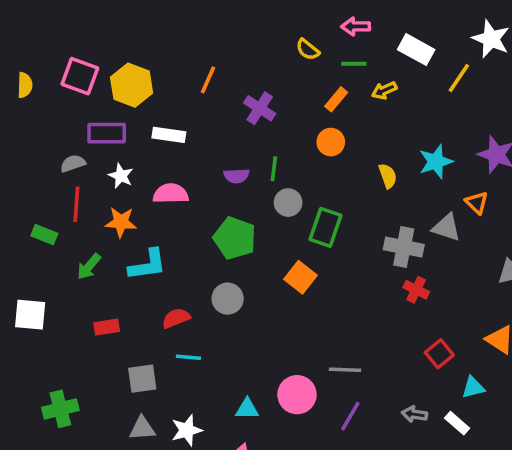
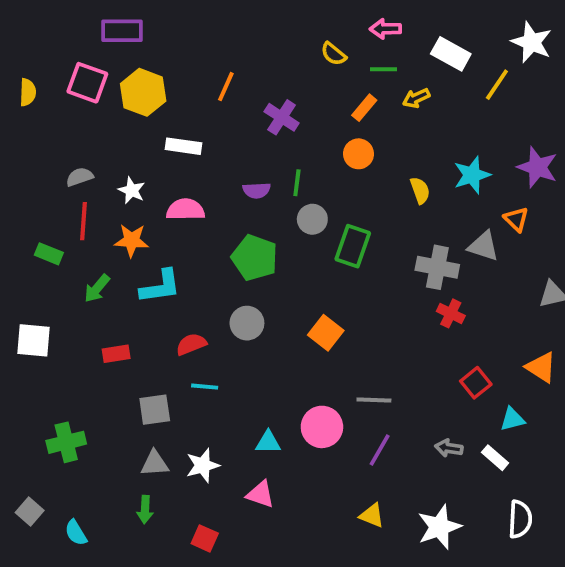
purple rectangle: (107, 133) -> (122, 31), moved
orange square: (301, 277) -> (326, 333), moved

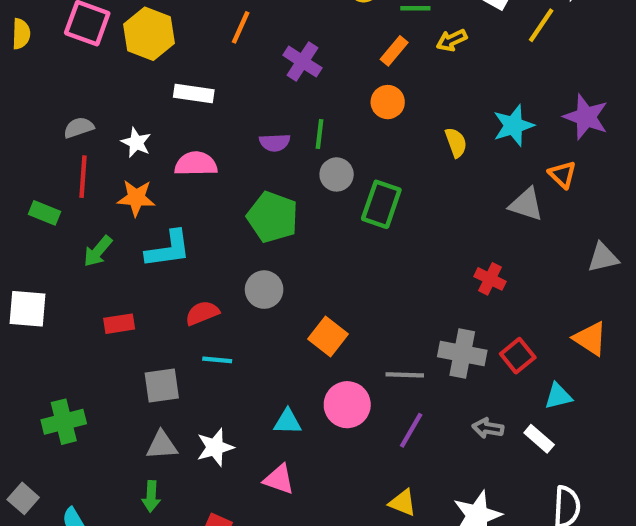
gray cross: (437, 267) -> (462, 354), moved
orange square: (326, 333) -> (328, 336), moved

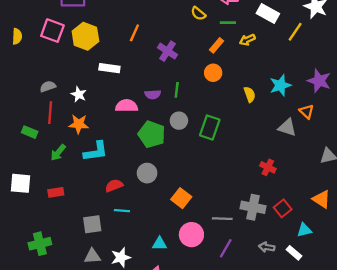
pink semicircle: (196, 164) -> (127, 106), moved
gray circle: (337, 174) -> (179, 121), moved
red rectangle: (119, 324) -> (56, 192), moved

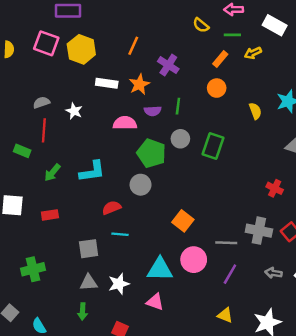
orange star: (79, 124) -> (139, 84), moved, turned -30
gray circle: (147, 173) -> (141, 185), moved
cyan triangle: (160, 244) -> (160, 269), size x1.6

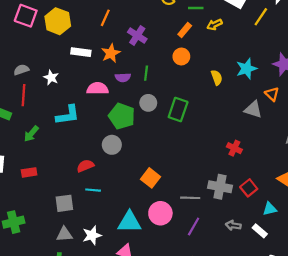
cyan L-shape: (92, 171) -> (68, 115), moved

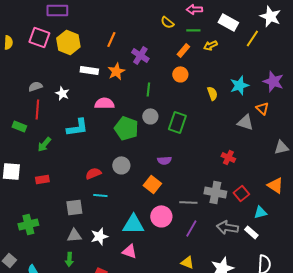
purple semicircle: (123, 77) -> (164, 160), moved
gray circle: (112, 145) -> (121, 165), moved
gray arrow: (233, 225) -> (227, 227), size x1.5

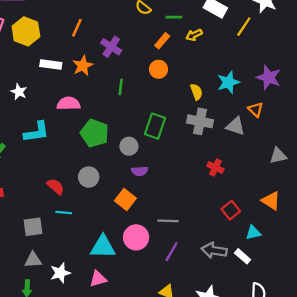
gray circle: (150, 116) -> (129, 146), moved
red semicircle: (93, 173) -> (56, 186), turned 63
gray cross: (215, 192) -> (200, 121), moved
white star: (99, 236) -> (60, 273), moved
pink triangle: (129, 251) -> (98, 279), turned -35

